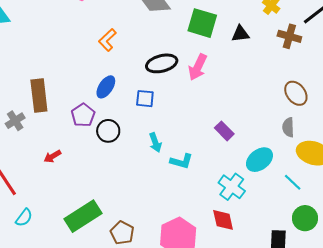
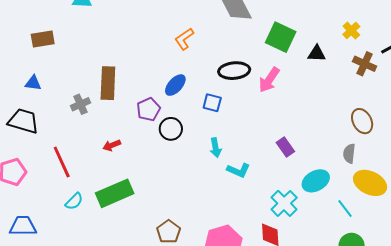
green rectangle: (83, 216) -> (115, 193), moved

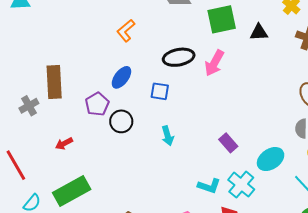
green square: (281, 37) -> (222, 19), turned -32
purple rectangle: (285, 147) -> (228, 143), moved
cyan L-shape: (238, 170) -> (209, 186), moved

